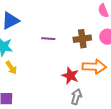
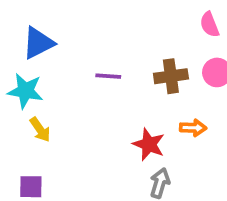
orange arrow: (94, 67) -> (193, 128), size x0.6

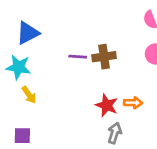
brown cross: (171, 76) -> (104, 57), moved
orange arrow: (193, 128) -> (133, 103), moved

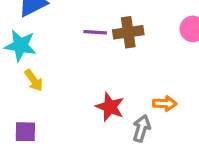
orange arrow: (133, 103) -> (165, 104), moved
red star: (107, 105) -> (110, 107), moved

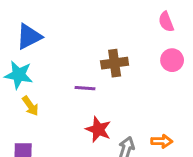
purple line: (95, 32) -> (85, 88), moved
orange arrow: (165, 104) -> (162, 141), moved

